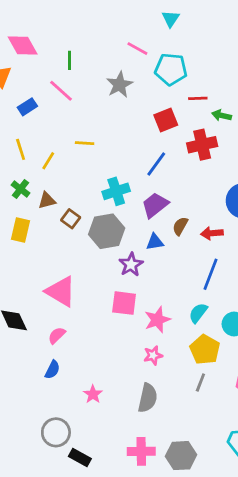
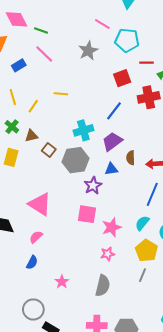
green line: (70, 60) -> (41, 30), moved, turned -72
brown semicircle: (180, 226) -> (131, 158), turned -32

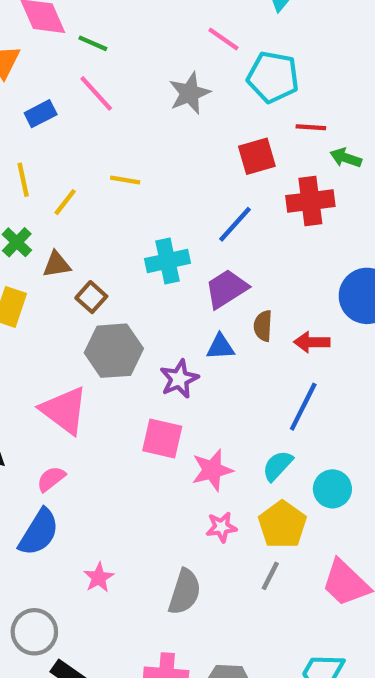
gray hexagon: (75, 160) -> (114, 351), moved
pink star: (108, 254) -> (221, 527), moved
blue semicircle: (32, 262) -> (39, 532), size x1.6

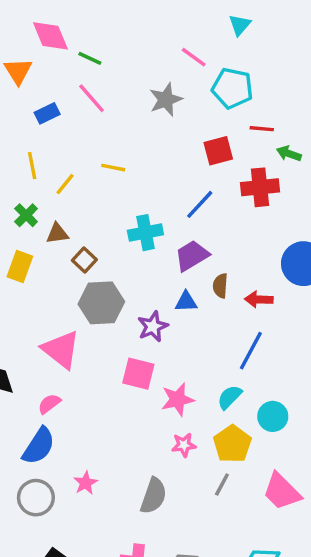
gray circle: (34, 632) -> (36, 498), moved

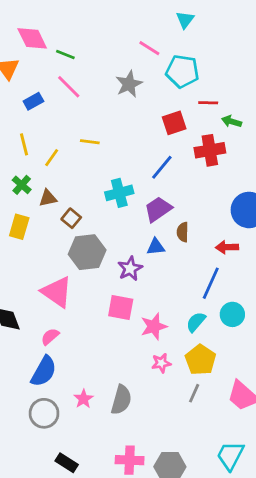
red arrow: (259, 299) -> (227, 247), moved
cyan circle: (273, 416) -> (232, 314), moved
gray semicircle: (154, 496) -> (121, 400), moved

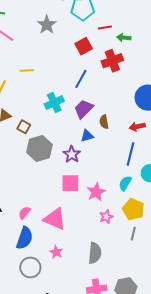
pink triangle: (57, 292) -> (55, 219), moved
gray semicircle: (121, 400) -> (95, 253), moved

